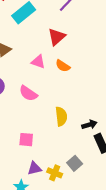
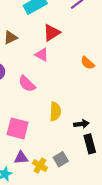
red triangle: (57, 37) -> (52, 33), moved
orange semicircle: (63, 66) -> (87, 63), moved
pink square: (26, 140) -> (18, 128), size x1.5

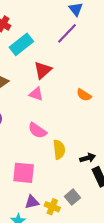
pink semicircle: (27, 84) -> (37, 130), moved

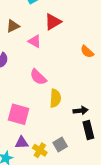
pink triangle: (36, 94) -> (35, 41), moved

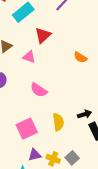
yellow semicircle: (55, 98) -> (58, 122), moved
pink square: (19, 114) -> (27, 129), turned -30
gray square: (60, 145) -> (72, 158), moved

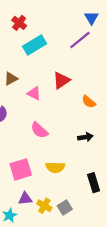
red triangle: (43, 35) -> (61, 80), moved
black arrow: (85, 114) -> (85, 137), moved
yellow semicircle: (58, 122) -> (55, 167), turned 90

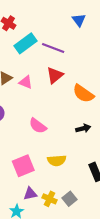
blue triangle: (91, 18) -> (79, 20), moved
purple line: (80, 40) -> (53, 48), moved, turned 65
pink triangle: (34, 93) -> (26, 82), moved
orange semicircle: (89, 102) -> (83, 94), size x1.5

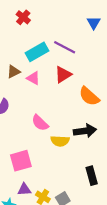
cyan rectangle: (26, 43) -> (37, 52), moved
black arrow: (83, 128) -> (85, 131), size x1.5
yellow semicircle: (57, 161) -> (60, 141), moved

